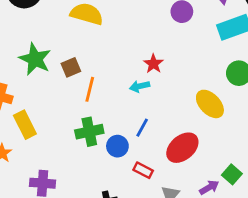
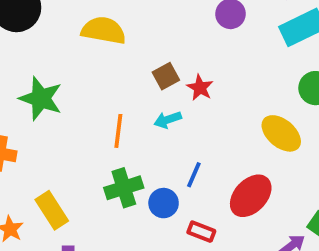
brown square: (71, 67) -> (166, 76), moved
cyan arrow: (140, 86) -> (168, 120), moved
yellow rectangle: (25, 125) -> (52, 210), moved

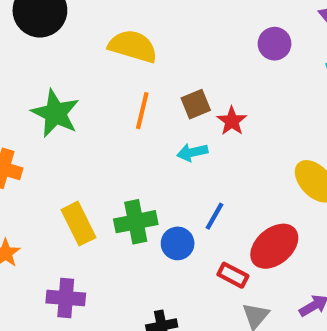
orange line: (118, 131) -> (142, 111), moved
yellow rectangle: (52, 210) -> (79, 224), moved
red rectangle: (201, 232) -> (233, 275), moved

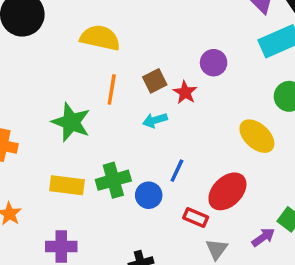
purple circle: (275, 44) -> (214, 63), moved
green star: (55, 113) -> (71, 122), moved
yellow rectangle: (79, 224) -> (67, 185), turned -52

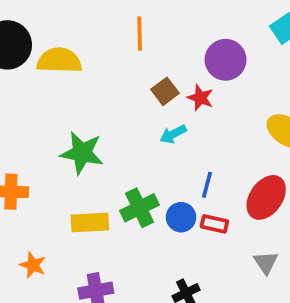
yellow semicircle: (100, 38) -> (59, 60), moved
purple circle: (214, 63) -> (226, 60), size x1.4
orange line: (112, 90) -> (140, 34), moved
red rectangle: (196, 218) -> (214, 224), moved

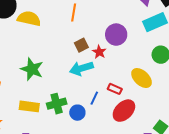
cyan arrow: (173, 134) -> (81, 68), size x1.6
red rectangle: (214, 224) -> (115, 89), moved

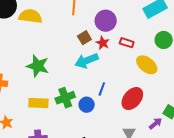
purple circle: (116, 35) -> (106, 21), moved
red rectangle: (115, 89) -> (127, 43), moved

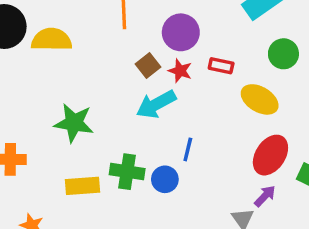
green cross: (65, 98) -> (127, 172), turned 36
red ellipse: (132, 99) -> (270, 155), moved
purple arrow: (156, 123) -> (265, 196), moved

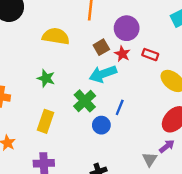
yellow semicircle: (52, 40) -> (56, 36), moved
green star: (74, 123) -> (46, 78), size x0.7
green cross: (127, 172) -> (85, 101), moved, turned 30
yellow rectangle: (82, 186) -> (45, 121), turned -75

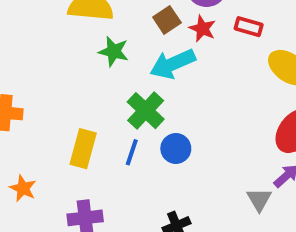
green star: (46, 78) -> (114, 51), moved
blue line: (120, 107) -> (132, 152), moved

